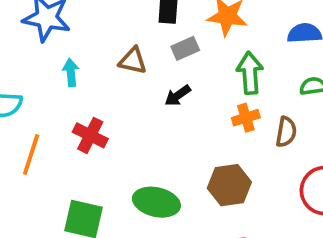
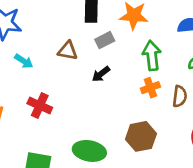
cyan arrow: (71, 72) -> (24, 61), turned 132

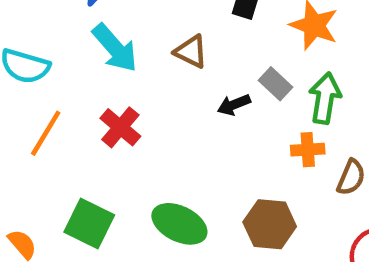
gray rectangle: (105, 40) -> (275, 84), moved, turned 54
cyan arrow: (24, 61) -> (115, 48), size x1.6

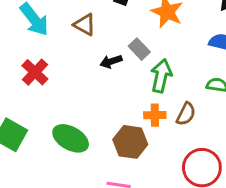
green arrow: (325, 98) -> (161, 76), moved
orange cross: (308, 150) -> (155, 115), moved

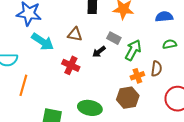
red cross: (35, 72) -> (71, 65), moved
green arrow: (161, 76) -> (133, 50), turned 35

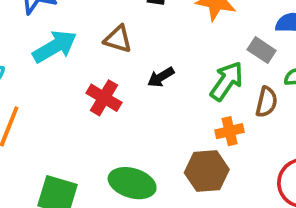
gray rectangle: (114, 38) -> (262, 50), moved
cyan arrow: (43, 42) -> (55, 47), turned -70
brown semicircle: (156, 69) -> (266, 102), moved

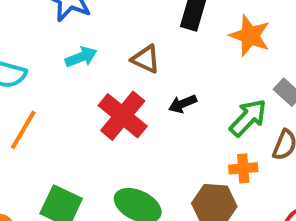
cyan arrow: (55, 47) -> (81, 57), size x0.7
red cross: (104, 98) -> (123, 116), size x1.4

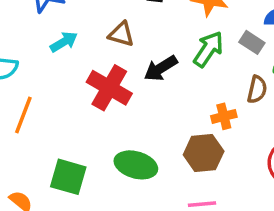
black arrow: (183, 104) -> (161, 68), size x1.4
green arrow: (248, 118) -> (208, 49), moved

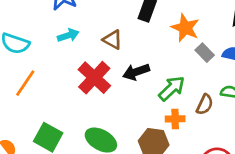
gray rectangle: (252, 42) -> (205, 53), moved
green arrow: (208, 49) -> (172, 88), moved

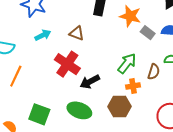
black arrow: (136, 72) -> (90, 82), moved

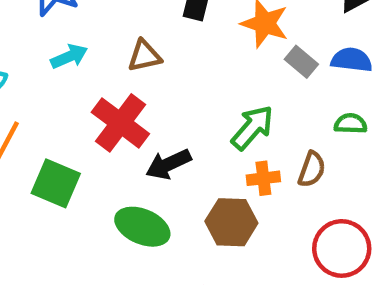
brown triangle: (77, 33) -> (144, 56), turned -35
brown semicircle: (154, 72) -> (312, 169), moved
green square: (39, 114) -> (56, 183), moved

